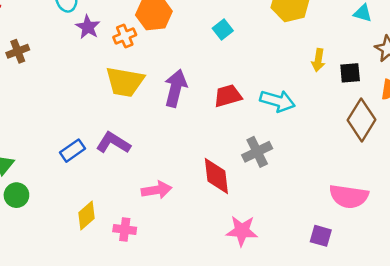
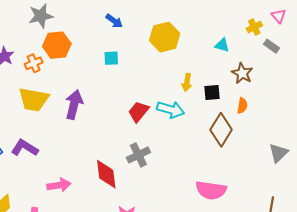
cyan square: (223, 30) -> (111, 58), turned 35
red trapezoid: (228, 96) -> (138, 112), moved, turned -35
cyan arrow: (277, 101) -> (171, 110), moved

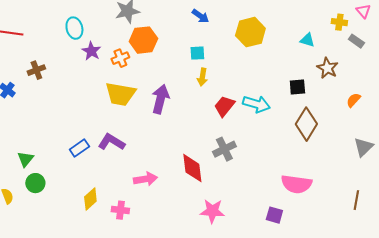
yellow cross: (254, 27) -> (339, 22), turned 35
yellow arrow: (187, 82) -> (202, 77), moved
orange semicircle: (242, 106) -> (353, 100), moved, turned -147

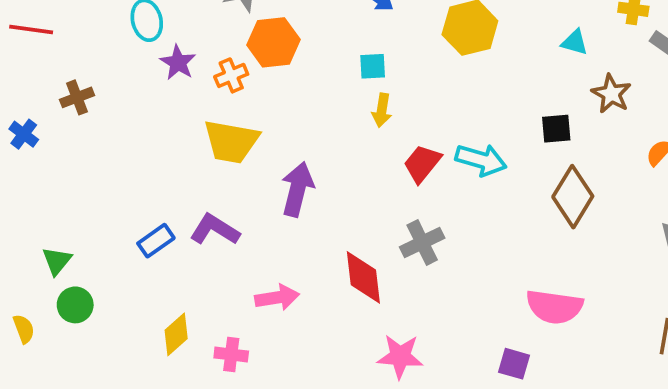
purple arrow: (160, 99) -> (297, 189), moved

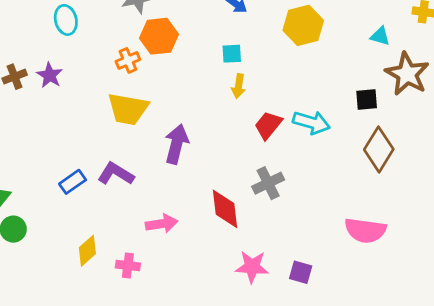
purple star: (178, 63) -> (50, 75), moved
brown star: (611, 94) -> (407, 74), size x1.5
purple square: (514, 364) -> (301, 272), moved

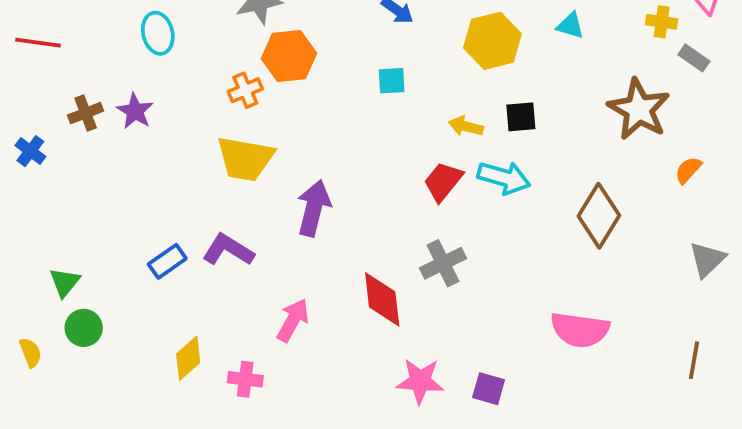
cyan triangle: (380, 36) -> (570, 26), moved
yellow arrow: (239, 86) -> (466, 126), moved, turned 95
black square: (367, 100) -> (521, 117), moved
pink arrow: (162, 224) -> (293, 320), turned -52

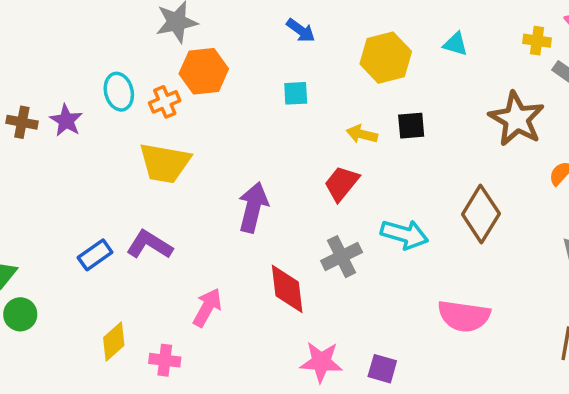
cyan ellipse: (158, 33) -> (119, 92), moved
brown cross: (86, 113) -> (22, 122), turned 32
cyan arrow: (504, 178) -> (404, 234), moved
purple arrow: (314, 208) -> (253, 207), moved

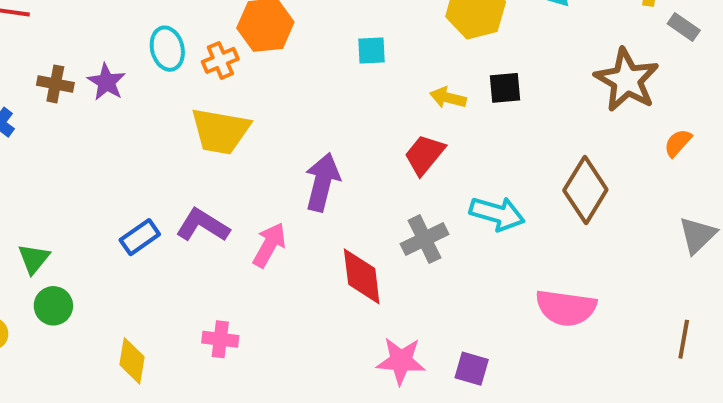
pink arrow: (207, 308) -> (269, 245), moved
yellow diamond: (114, 342) -> (132, 361), moved, turned -39
pink cross: (165, 360) -> (220, 339), moved

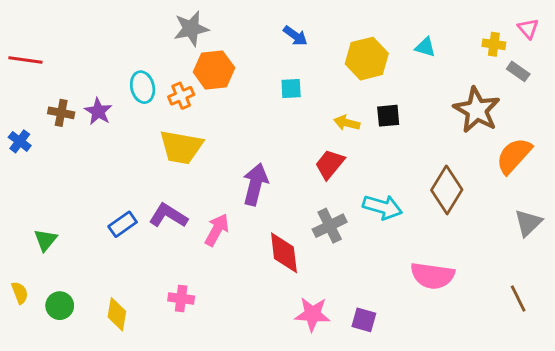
orange semicircle: (678, 143) -> (514, 156), size x1.8
green circle: (53, 306) -> (60, 306), moved
brown line: (684, 339) -> (518, 298), turned -36

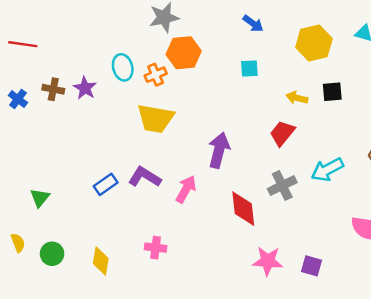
blue cross: (20, 141) -> (18, 99), moved
cyan arrow: (382, 207) -> (327, 170), turned 136

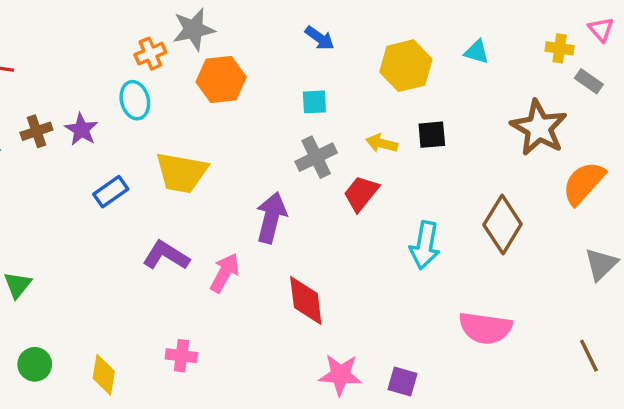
orange cross: (156, 75) -> (150, 54), moved
brown cross: (53, 89) -> (36, 131), turned -30
cyan arrow: (327, 170) -> (425, 245), turned -52
blue rectangle: (106, 184) -> (111, 192), moved
gray cross: (282, 186) -> (316, 157), moved

